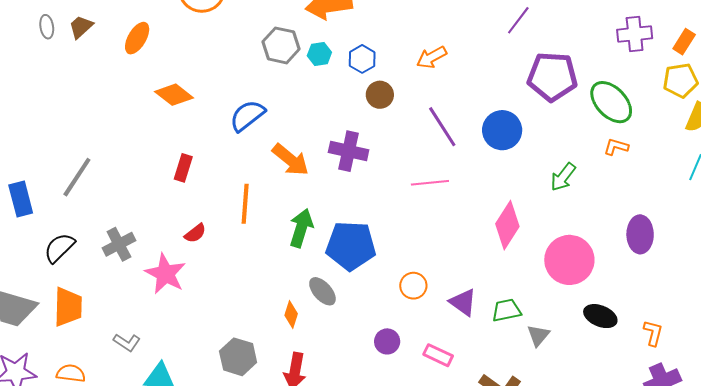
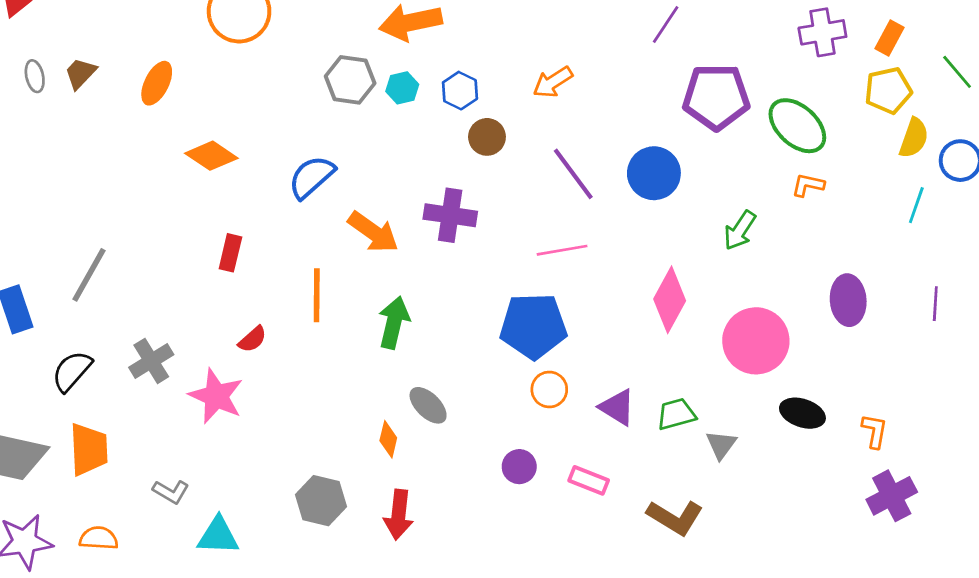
blue pentagon: (351, 246) -> (533, 326), moved

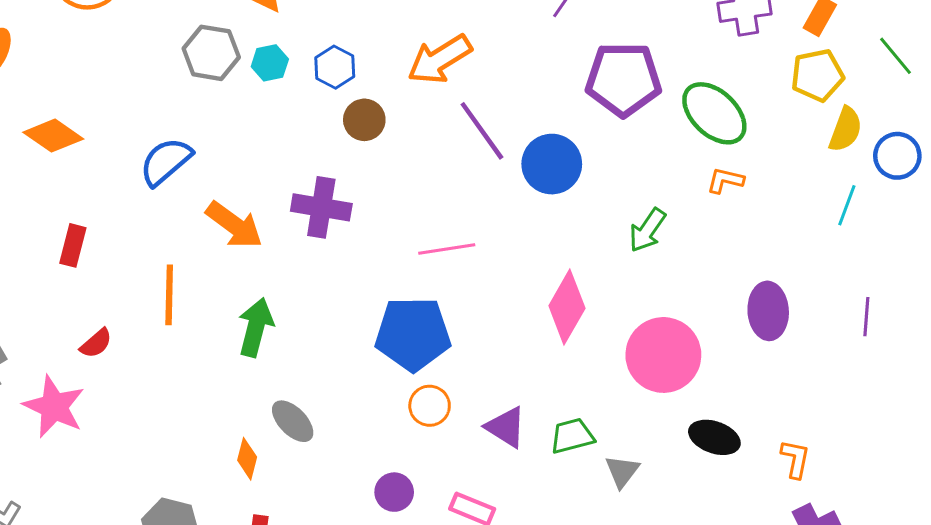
orange arrow: (553, 82) -> (440, 59), size x1.4
purple line: (573, 174) -> (482, 131), moved

